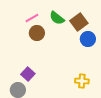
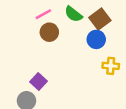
blue circle: (88, 39) -> (96, 39), moved
yellow cross: (82, 81) -> (111, 66), moved

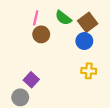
pink line: (43, 14) -> (36, 18), turned -48
yellow cross: (111, 66) -> (89, 71), moved

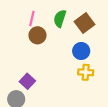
green semicircle: (63, 18) -> (60, 19), turned 70
blue circle: (84, 41) -> (81, 51), moved

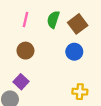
brown circle: (37, 35) -> (25, 51), moved
yellow cross: (86, 72) -> (80, 92), moved

